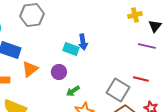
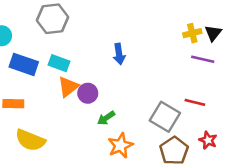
yellow cross: (135, 15) -> (192, 33), moved
cyan rectangle: (71, 49) -> (59, 63), moved
orange triangle: (30, 69) -> (68, 87), moved

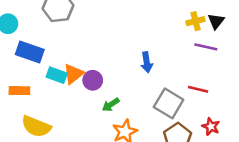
blue arrow: (119, 54) -> (147, 62), moved
cyan rectangle: (59, 63) -> (57, 75), moved

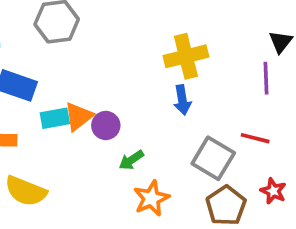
yellow cross: (196, 21) -> (186, 56), moved, size x1.6
purple line: (206, 47) -> (266, 78), turned 75
cyan rectangle: (57, 75) -> (55, 118), turned -30

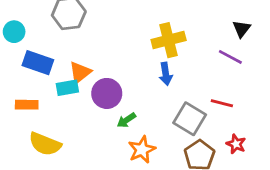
purple line: (266, 78) -> (230, 57), turned -60
orange triangle: (78, 116) -> (80, 72), moved
purple circle: (106, 125) -> (107, 93), size x1.4

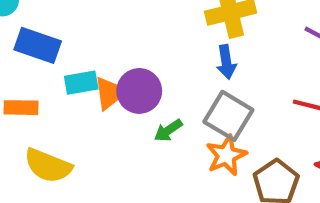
orange triangle: (80, 72) -> (110, 93), moved
gray square: (190, 119) -> (228, 116), moved
orange star: (142, 150) -> (226, 155), moved

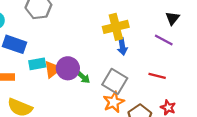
blue arrow: (226, 62) -> (122, 46), moved
green arrow: (168, 130) -> (83, 77), moved, turned -104

